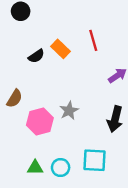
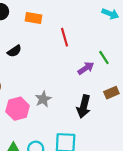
orange rectangle: (61, 49) -> (34, 18), moved, turned -35

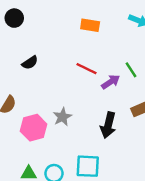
orange rectangle: (34, 18) -> (90, 25), moved
red line: (64, 37) -> (86, 69), moved, turned -48

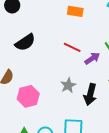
black semicircle: (30, 63) -> (25, 42), size x1.5
gray star: (62, 117) -> (68, 85), moved

